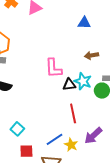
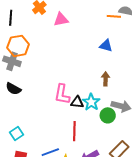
brown arrow: (91, 55) -> (106, 79), turned 88
pink L-shape: (54, 68) -> (62, 94), moved

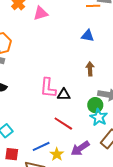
cyan star: (91, 102) -> (99, 117), moved
red line: (74, 131) -> (63, 124), turned -54

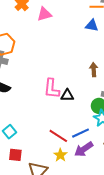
blue triangle: (88, 36) -> (92, 25), moved
red line: (63, 124) -> (58, 136), moved
blue line: (41, 146) -> (81, 133), moved

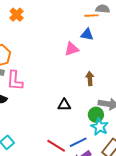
pink triangle: (44, 14) -> (72, 49), moved
pink L-shape: (52, 89) -> (15, 81), moved

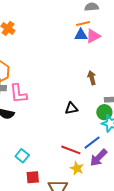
orange line: (92, 16) -> (83, 23), moved
pink triangle: (72, 49) -> (93, 36), moved

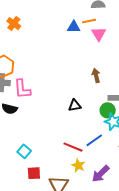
blue triangle: (81, 35) -> (74, 27), moved
pink triangle: (93, 36) -> (99, 34), turned -35
purple arrow: (99, 158) -> (101, 174), moved

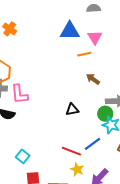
orange line: (89, 21) -> (84, 54), moved
blue triangle: (74, 27) -> (70, 31), size x1.5
brown arrow: (96, 76) -> (93, 79), turned -40

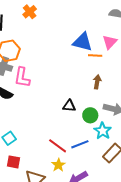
blue triangle: (70, 31) -> (83, 42), moved
brown arrow: (93, 79) -> (97, 82), turned 48
green circle: (105, 114) -> (90, 115), moved

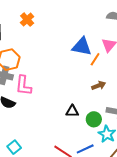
orange line: (95, 55) -> (95, 59), turned -56
brown arrow: (97, 82) -> (99, 86), turned 64

